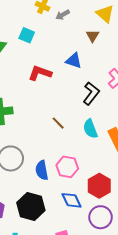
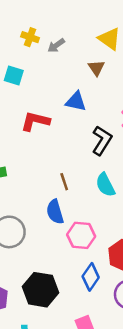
brown line: (58, 123) -> (64, 182), turned 32
blue semicircle: (42, 170) -> (55, 212), moved
blue diamond: (72, 200) -> (91, 277), turned 65

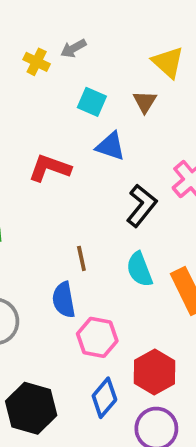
yellow cross: (30, 37) -> (37, 62), moved
gray arrow: (56, 45) -> (73, 48), moved
cyan square: (14, 76) -> (92, 102), moved

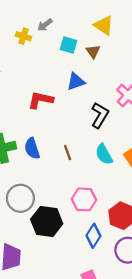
cyan square: (92, 102) -> (69, 45), moved
blue triangle: (111, 146) -> (76, 82), turned -30
blue semicircle: (64, 300) -> (32, 148), moved
black hexagon: (31, 408) -> (47, 222), moved

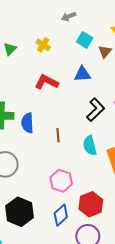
yellow cross: (23, 36) -> (43, 45), moved
black hexagon: (47, 222) -> (19, 212), moved

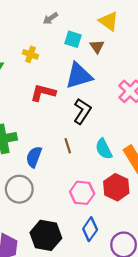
blue triangle: (82, 74) -> (79, 76), size x1.5
black L-shape: (95, 110) -> (82, 111), moved
blue semicircle: (27, 123) -> (34, 157), moved, turned 36
red hexagon: (91, 204) -> (116, 187), moved

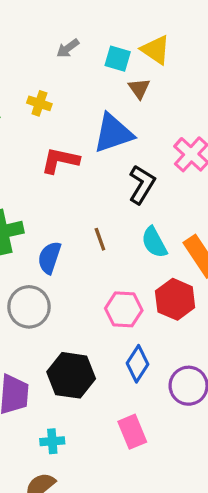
cyan square: (73, 39) -> (118, 59), moved
black L-shape: (82, 111) -> (142, 184), moved

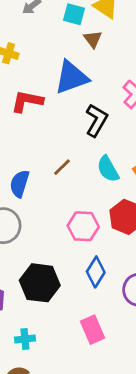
brown line: (100, 239) -> (62, 167), turned 66

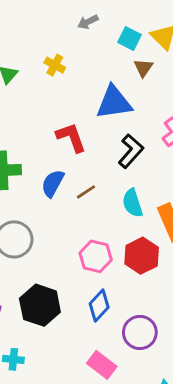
red L-shape: (27, 101) -> (71, 137), moved, turned 48
blue semicircle: (20, 184) -> (53, 183), moved
pink rectangle: (92, 330) -> (102, 365), moved, turned -40

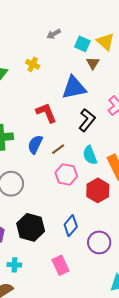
pink hexagon: (96, 256) -> (66, 174), moved
pink rectangle: (102, 365) -> (60, 265), moved, turned 30

